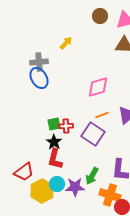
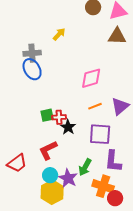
purple square: (93, 134) -> (100, 134), moved, turned -30
black star: (54, 142) -> (68, 127), moved
red L-shape: (55, 159) -> (48, 150), turned 50
purple star: (75, 187) -> (68, 178), turned 30
yellow hexagon: (42, 191) -> (52, 192), moved

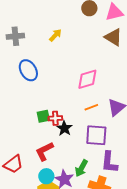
brown triangle: (117, 36) -> (113, 37), turned 30
gray cross: (32, 53) -> (15, 36), moved

